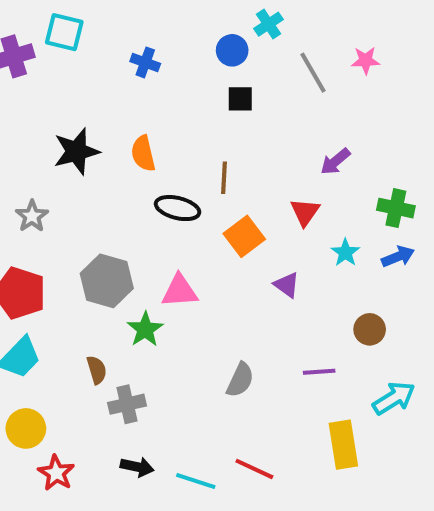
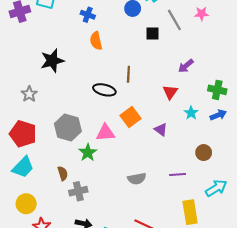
black square: (240, 99) -> (152, 34), moved
orange semicircle: (143, 153) -> (96, 41), moved
orange square: (244, 236) -> (131, 117), moved
gray semicircle: (240, 380) -> (137, 179), turned 54

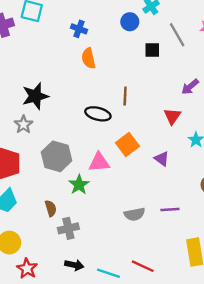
black star: (52, 61) -> (35, 96), moved
gray star: (29, 94) -> (24, 124), moved
purple line: (178, 174) -> (170, 209), moved

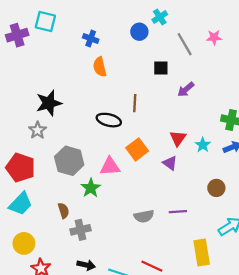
black square: (152, 50) -> (161, 68), moved
purple arrow: (190, 87) -> (186, 89), moved
red triangle: (172, 116) -> (178, 138), moved

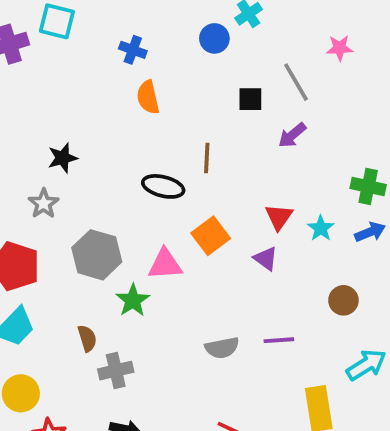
gray line: (185, 44) -> (296, 82), moved
black star: (49, 103) -> (63, 158), size x0.7

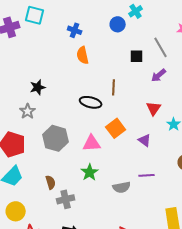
red triangle: (279, 217) -> (154, 108), moved
green star: (133, 300) -> (90, 172), moved
purple line: (279, 340) -> (147, 175), moved

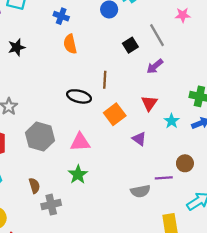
black square: (137, 56) -> (130, 45), turned -32
black star: (38, 87) -> (17, 47), moved
orange square: (116, 128) -> (115, 114), moved
purple line: (147, 175) -> (164, 178), moved
gray semicircle: (122, 187) -> (140, 191), moved

